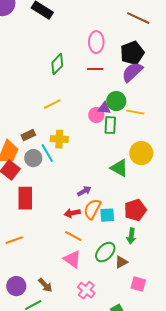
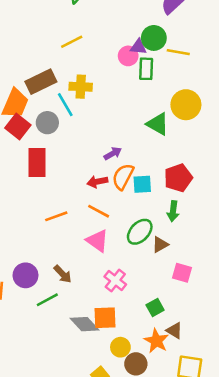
brown rectangle: (28, 135) -> (41, 82), size x1.6
gray circle: (33, 158) -> (47, 123), moved
orange line: (14, 240) -> (56, 216), moved

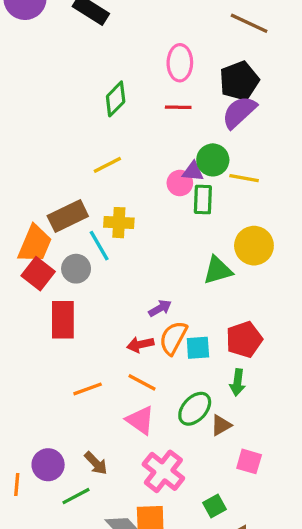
green triangle: (158, 124) -> (218, 270), turned -45
pink cross: (115, 280) -> (163, 471), size x1.4

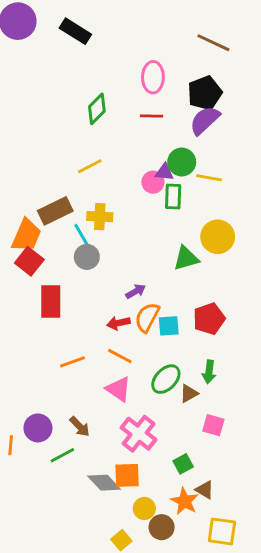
gray circle: (76, 269) -> (87, 257), moved
green arrow: (238, 382) -> (209, 372), moved

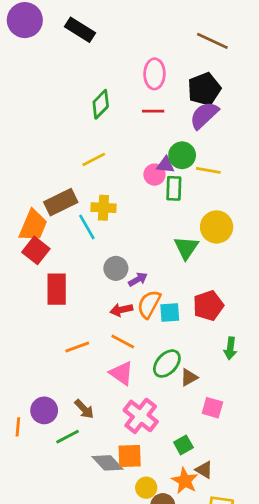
gray circle: (87, 257) -> (116, 268), moved
green triangle: (186, 258) -> (186, 248), turned -40
green arrow: (209, 372) -> (230, 348), moved

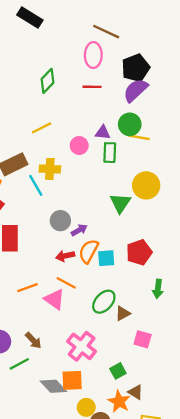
brown line: (212, 41) -> (106, 32), moved
green circle: (182, 155) -> (130, 124), moved
pink circle: (154, 175) -> (79, 145), moved
pink triangle: (121, 373) -> (55, 299), moved

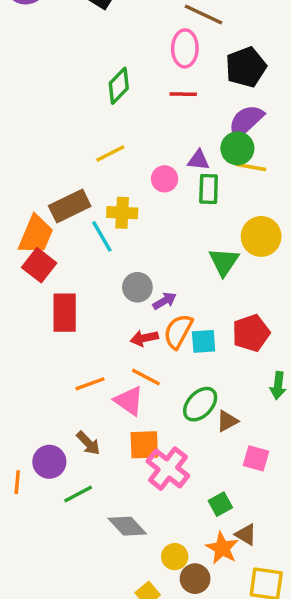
purple semicircle: (136, 90) -> (246, 121), moved
brown arrow: (33, 340) -> (88, 443), moved
orange square: (72, 380) -> (144, 445), moved

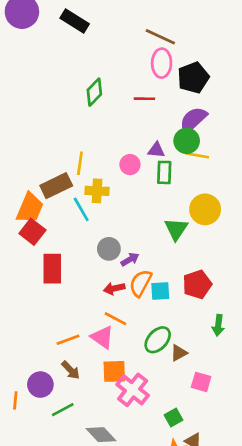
pink ellipse: (185, 48) -> (162, 63), moved
yellow line: (110, 153) -> (80, 163), moved, turned -55
orange line: (90, 384) -> (68, 340), moved

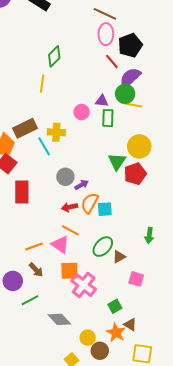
red line: (144, 99) -> (112, 61), moved, turned 49
yellow line: (80, 163) -> (42, 84), moved
red pentagon: (197, 284) -> (135, 174), moved

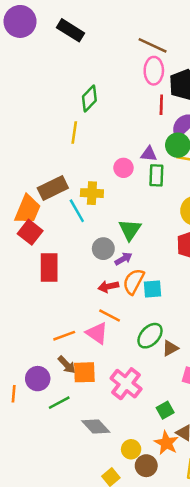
red line: (112, 61) -> (161, 105), turned 42
green triangle: (117, 162) -> (130, 230), moved
orange square: (69, 271) -> (84, 372), moved

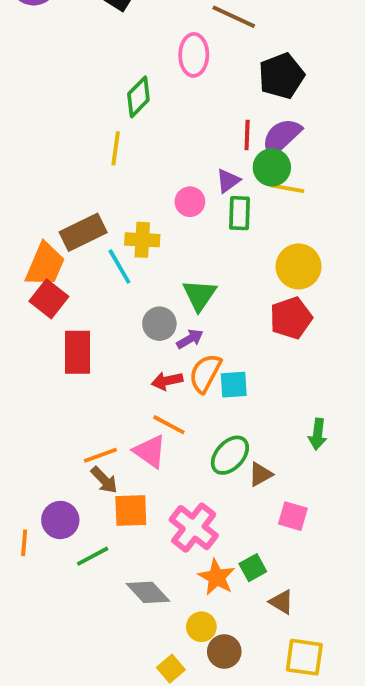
pink ellipse: (154, 71) -> (194, 55), moved
red line: (161, 105) -> (247, 135), moved
purple triangle: (149, 154) -> (228, 181), turned -42
brown arrow: (67, 365) -> (104, 480), moved
orange star: (166, 443) -> (217, 577), moved

